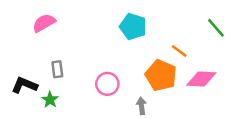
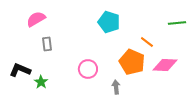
green line: (216, 28) -> (177, 23), turned -54
gray rectangle: (57, 69) -> (47, 44), moved

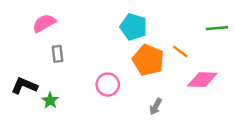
orange pentagon: (132, 62) -> (148, 60), moved
gray arrow: (116, 87) -> (156, 107), moved, turned -144

